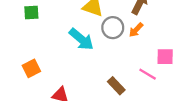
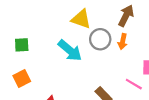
green square: (31, 13) -> (22, 45), moved
orange arrow: (136, 30) -> (123, 41), turned -32

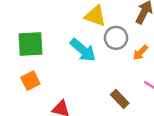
orange arrow: (123, 41) -> (140, 53), moved, turned 32
green square: (22, 45) -> (30, 44), size x1.6

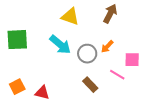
gray circle: (116, 38) -> (87, 54), moved
orange square: (30, 81) -> (17, 87), moved

